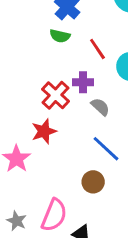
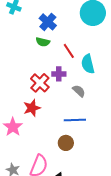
gray semicircle: (100, 107) -> (79, 91), moved
blue line: (106, 149) -> (75, 120), turned -45

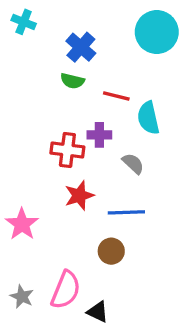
red line: (69, 51) -> (116, 96), turned -42
red cross: (40, 83) -> (67, 150), turned -36
red star: (32, 108) -> (79, 196), moved

